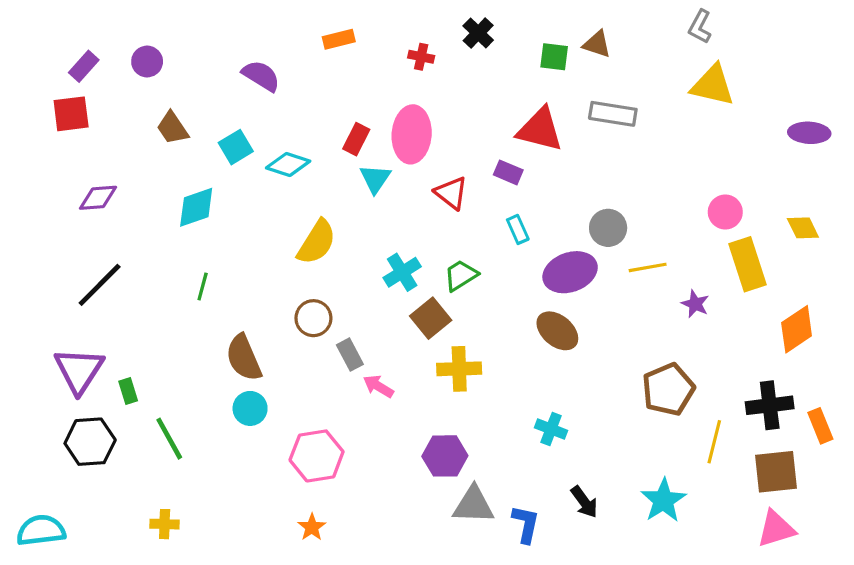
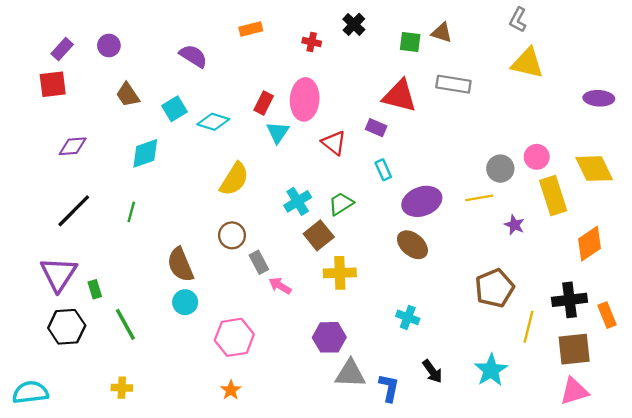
gray circle: (608, 228) -> (500, 169), moved
yellow diamond: (803, 228) -> (594, 169), size x1.6
green line: (203, 286) -> (131, 212), moved

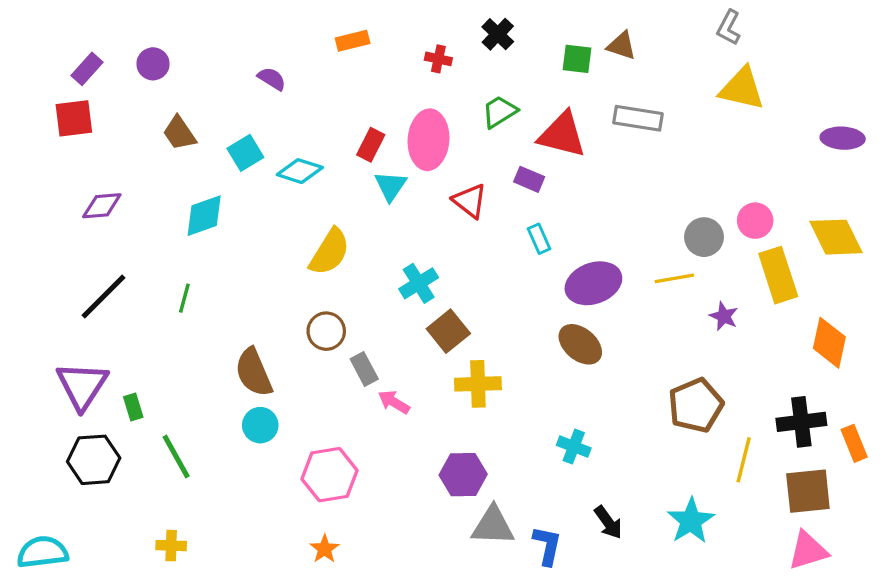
purple semicircle: (193, 56) -> (272, 79), size x0.7
green trapezoid: (341, 204) -> (499, 112), moved
orange diamond: (589, 244) -> (829, 343), turned -44

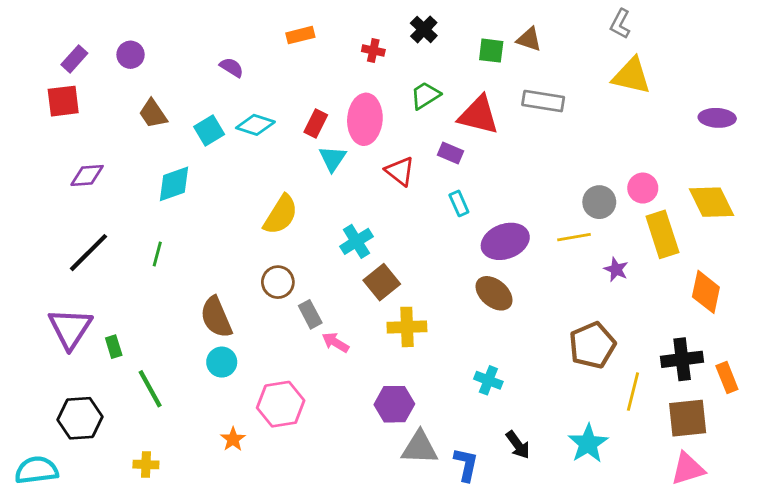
cyan diamond: (300, 171) -> (255, 125), moved
black hexagon: (94, 460) -> (80, 418), moved
orange star: (325, 549) -> (233, 439), moved

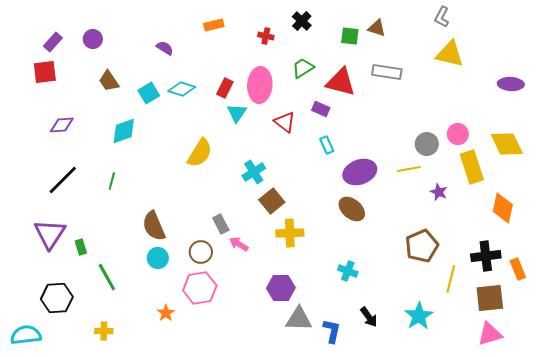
brown circle: (278, 282) -> (201, 252), moved

